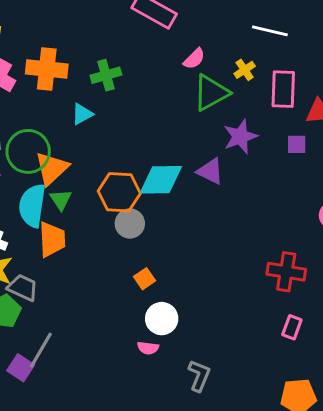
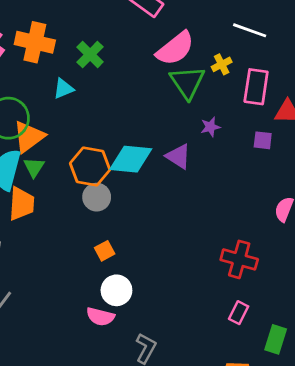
pink semicircle: (194, 59) -> (175, 48), size x1.8
green cross: (106, 75) -> (90, 54), turned -36
green triangle: (211, 93) -> (187, 82), turned -42
purple star: (240, 137) -> (210, 127), size x0.6
pink semicircle: (148, 348) -> (100, 317), size x1.4

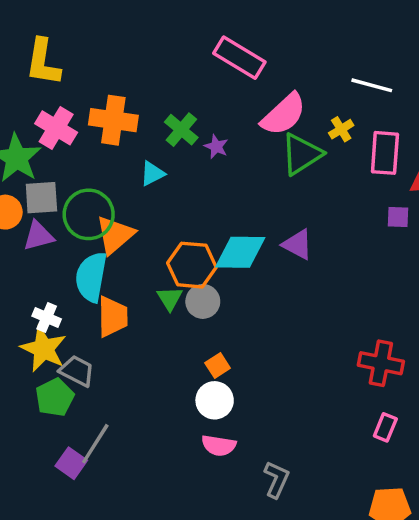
green triangle: (187, 82) -> (302, 154), turned 36
purple star: (210, 127) -> (216, 147), moved, turned -30
green triangle: (34, 167) -> (170, 298), moved
white circle: (116, 290) -> (215, 400), moved

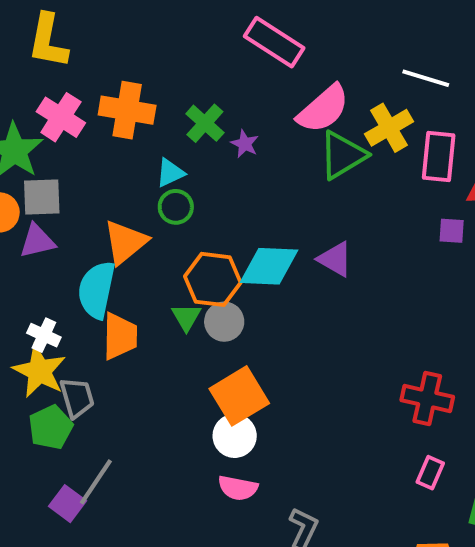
yellow cross: (341, 129) -> (389, 128), size x1.6
green circle: (89, 214) -> (176, 207), moved, size x0.6
orange square: (218, 366) -> (239, 396), size x2.0
gray trapezoid: (77, 371) -> (77, 398), turned 45

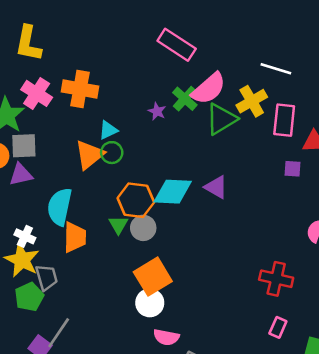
green cross: (205, 123) -> (185, 99), moved
orange triangle: (125, 242) -> (89, 155), moved
pink semicircle: (238, 488) -> (166, 337), moved

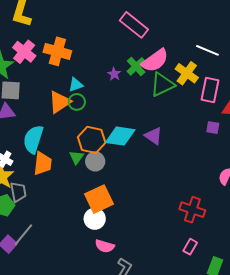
yellow cross: (252, 101) -> (187, 73), turned -30

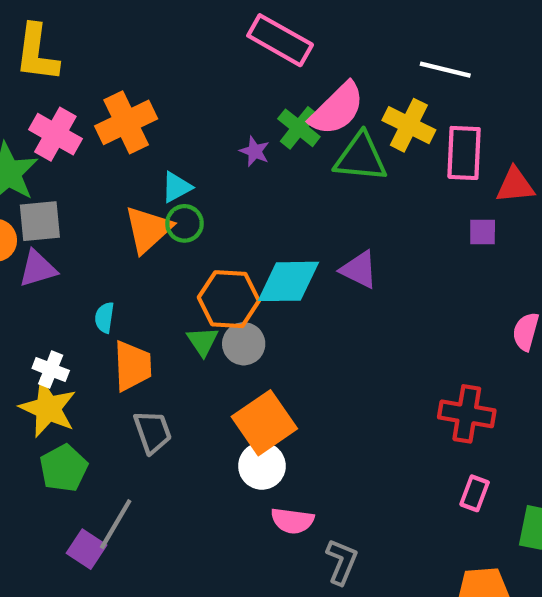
orange cross: (57, 51) -> (126, 122), turned -32
green triangle: (162, 85) -> (361, 157), turned 40
cyan semicircle: (33, 139) -> (104, 318), size x0.5
gray trapezoid: (18, 192) -> (153, 432), moved

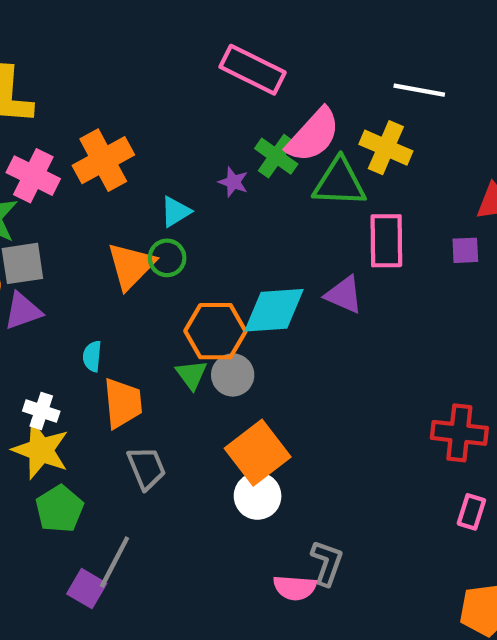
pink rectangle: (464, 153) -> (386, 241), moved
cyan triangle: (176, 187) -> (175, 212), moved
pink semicircle: (292, 521) -> (295, 588), moved
gray L-shape: (342, 562) -> (327, 563), moved

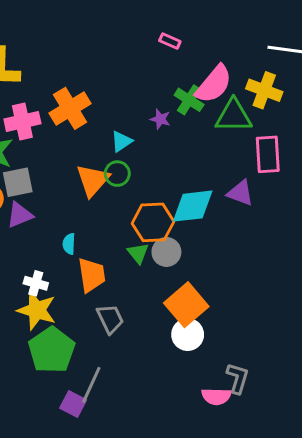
pink rectangle: (253, 70) -> (170, 41), size x0.5
pink cross: (33, 176) -> (22, 121), turned -36
green pentagon: (59, 509) -> (52, 350), size x1.4

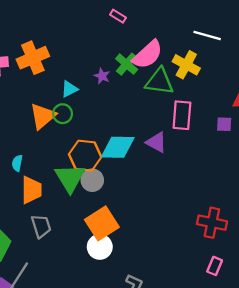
green triangle: (138, 253) -> (70, 178), size x1.8

